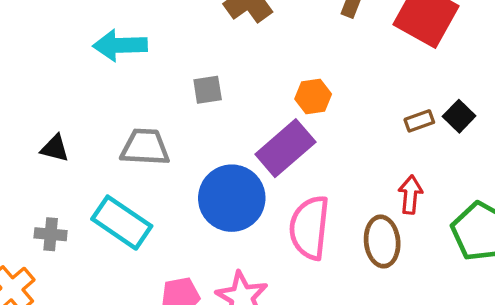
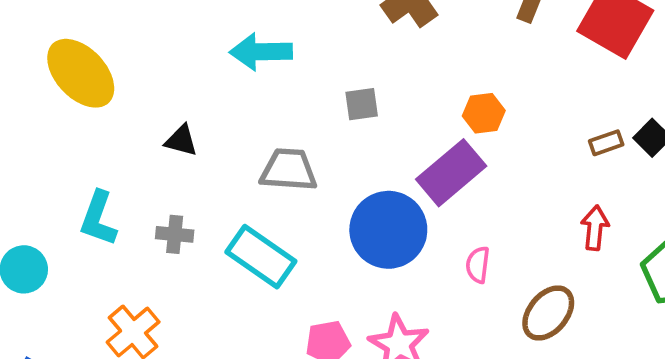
black triangle: (55, 148) -> (181, 141), moved
pink semicircle: (309, 228) -> (478, 265), size x0.5
gray cross: (51, 234) -> (175, 234), moved
brown ellipse: (382, 241) -> (548, 313), moved, turned 45

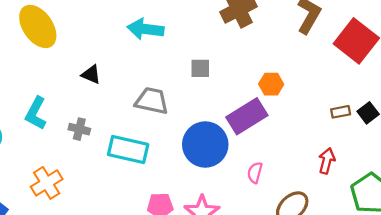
cyan rectangle: (261, 257) -> (128, 149), turned -30

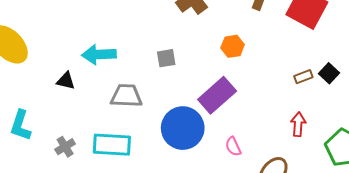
cyan arrow: (145, 29) -> (99, 54), moved
orange hexagon: (271, 84) -> (233, 46), moved
gray cross: (79, 129) -> (65, 147), moved, turned -36
pink semicircle: (255, 173) -> (233, 146), turned -30

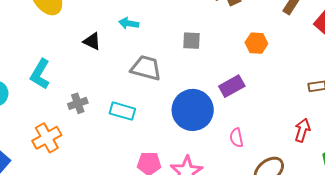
cyan arrow: (99, 54) -> (129, 23), size x0.6
purple rectangle: (217, 95) -> (232, 86), size x0.7
cyan rectangle: (112, 145) -> (122, 111), size x0.7

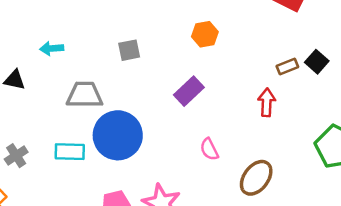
blue circle: (193, 110) -> (118, 135), moved
red arrow: (302, 130) -> (267, 102), moved

